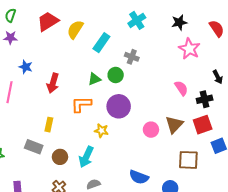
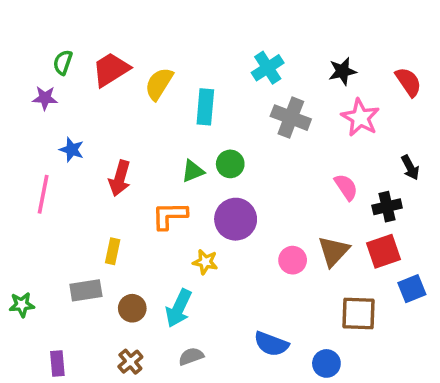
green semicircle: (10, 15) -> (63, 62), moved
cyan rectangle: (101, 43) -> (205, 107), turned -30
gray cross: (132, 57) -> (291, 118), moved, size x1.5
gray rectangle: (34, 147) -> (86, 290), turned -30

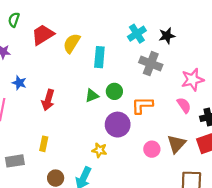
green semicircle: (63, 62) -> (14, 20), moved
black star: (342, 71) -> (167, 36), moved
pink star: (360, 118) -> (193, 80), moved, turned 30
orange L-shape: (170, 216) -> (142, 105), moved
gray rectangle: (86, 290) -> (15, 161), moved

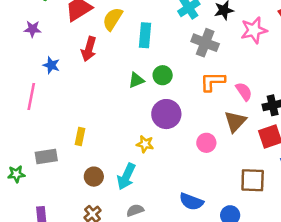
pink star: (193, 80) -> (254, 30), moved
red arrow: (48, 100) -> (89, 49), moved
orange L-shape: (142, 105) -> (213, 81), moved
brown triangle: (176, 144) -> (235, 122), moved

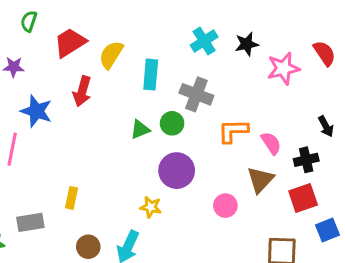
gray cross: (205, 43) -> (196, 94), moved
blue star: (51, 65) -> (36, 111), size x1.5

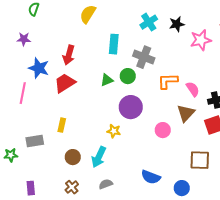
red trapezoid: (70, 43) -> (65, 83), moved
yellow semicircle: (111, 55) -> (88, 14), moved

